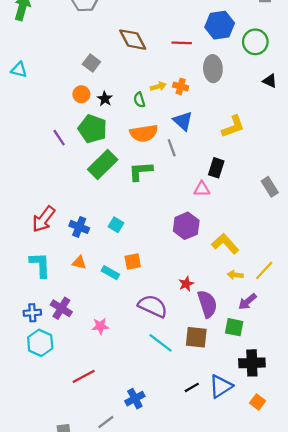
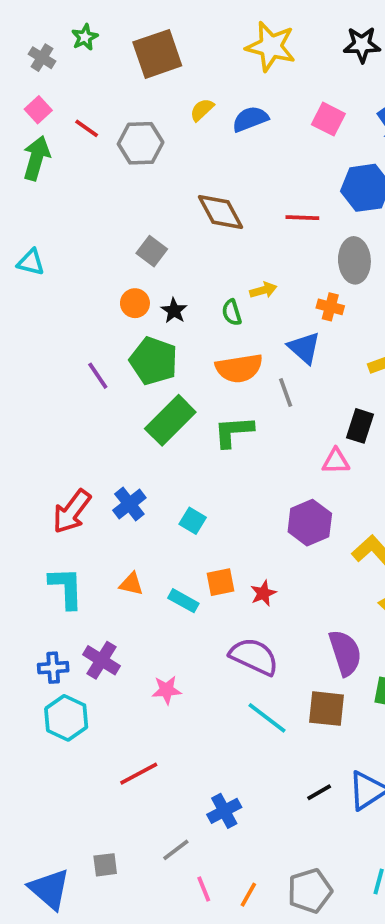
orange cross: (181, 86) -> (330, 307), moved
blue cross: (79, 227) -> (129, 504), moved, turned 30
red star: (186, 284) -> (263, 593), moved

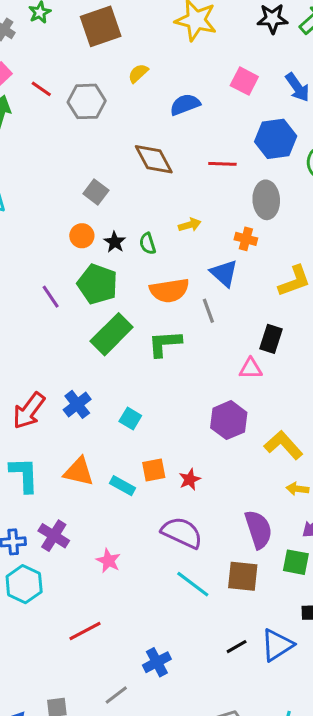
blue semicircle: (250, 119) -> (185, 105), moved
green semicircle: (232, 312) -> (148, 244), moved
orange triangle: (131, 584) -> (79, 472), size x1.5
pink star: (167, 690) -> (108, 561), turned 30

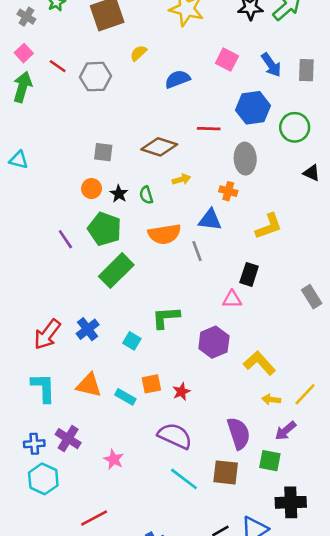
brown diamond: (154, 159) -> (159, 147), moved, turned -44
gray square: (96, 192) -> (103, 152), turned -30
blue triangle: (224, 273) -> (210, 220), turned -35
green L-shape: (165, 344) -> (166, 317), moved

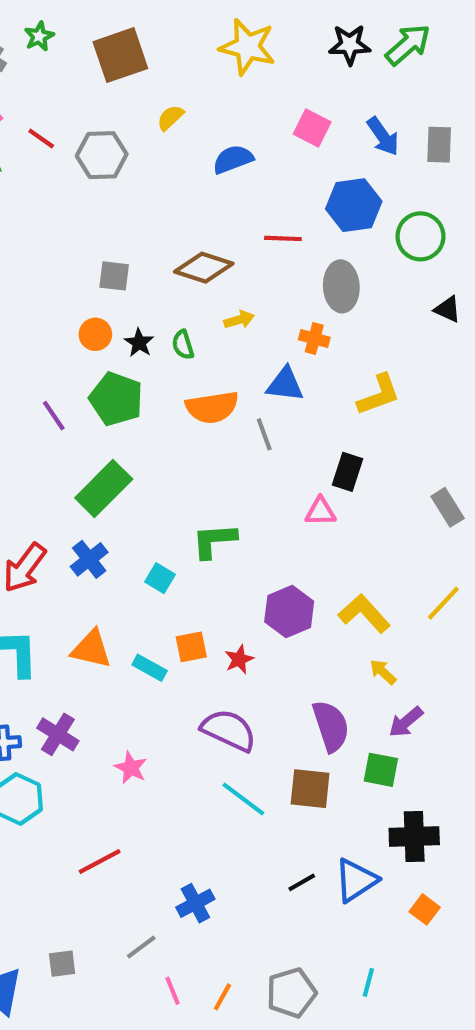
green rectangle: (116, 271) -> (104, 489), moved
purple hexagon: (214, 342) -> (289, 611), moved
yellow line: (305, 394) -> (443, 603), moved
yellow arrow: (271, 399) -> (383, 672), turned 36

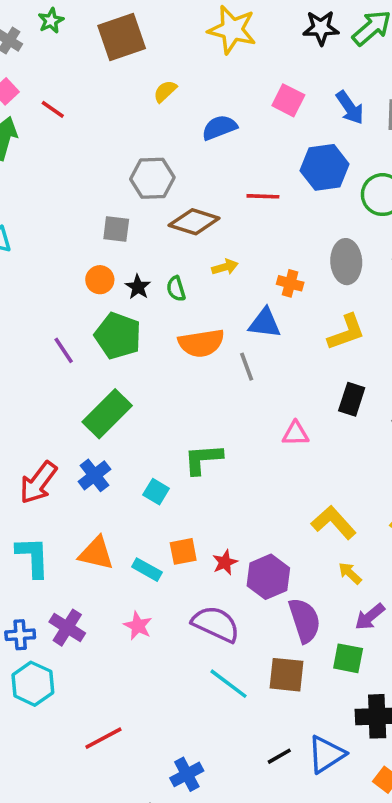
gray hexagon: (102, 155) -> (152, 178), moved
gray ellipse: (341, 286) -> (346, 262), moved
black rectangle: (348, 472) -> (352, 399), moved
purple hexagon: (289, 611) -> (268, 577), moved
pink star: (131, 768) -> (138, 626), moved

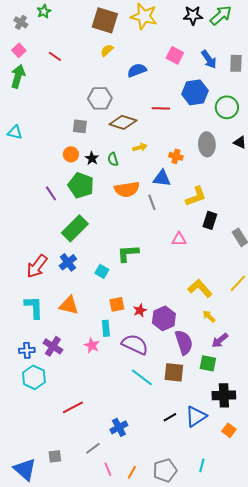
brown square: (122, 37) -> (105, 20), moved, turned 36
red line: (53, 109) -> (55, 56), moved
yellow L-shape: (346, 332) -> (196, 196), moved
cyan rectangle: (147, 570) -> (106, 328), moved, turned 56

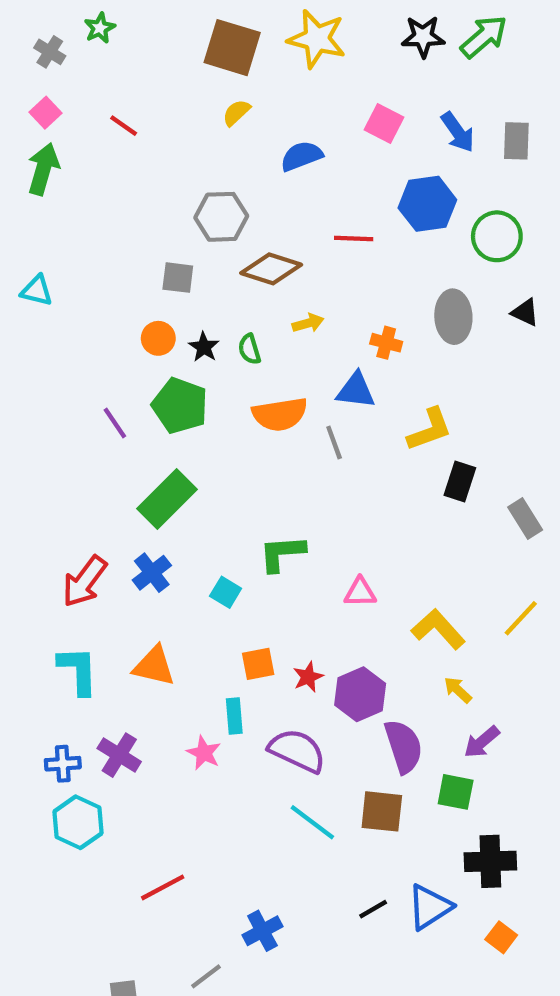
pink triangle: (179, 239) -> (360, 592), moved

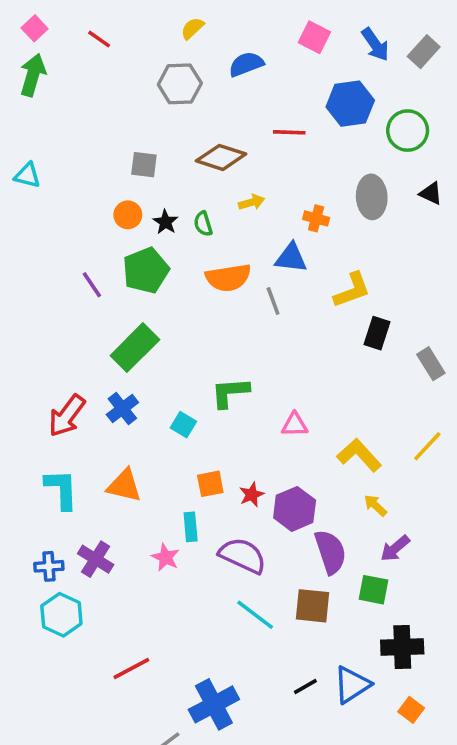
gray rectangle: (516, 141) -> (424, 52), turned 40
gray hexagon: (221, 217) -> (180, 84), moved
green pentagon: (180, 406) -> (146, 270), turned 30
blue cross: (262, 931) -> (214, 704), size x1.5

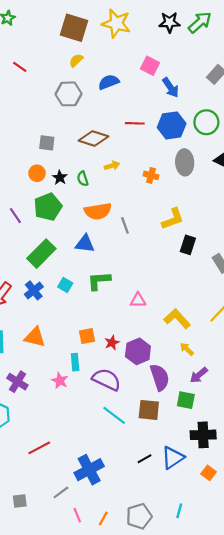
blue arrow: (375, 44) -> (171, 87), moved
blue hexagon: (350, 104) -> (172, 125), moved
blue triangle: (291, 258) -> (85, 244), moved
cyan square: (183, 425) -> (65, 285), moved

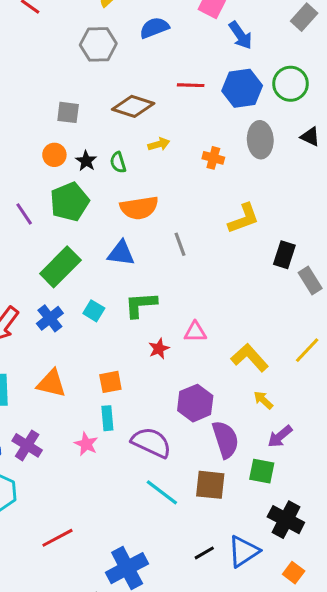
gray line: (125, 225) -> (180, 244), moved
black rectangle: (188, 245) -> (284, 255), moved
orange square: (87, 336) -> (110, 382), moved
red star: (112, 343) -> (159, 349), moved
black cross: (203, 435) -> (286, 520), turned 30

